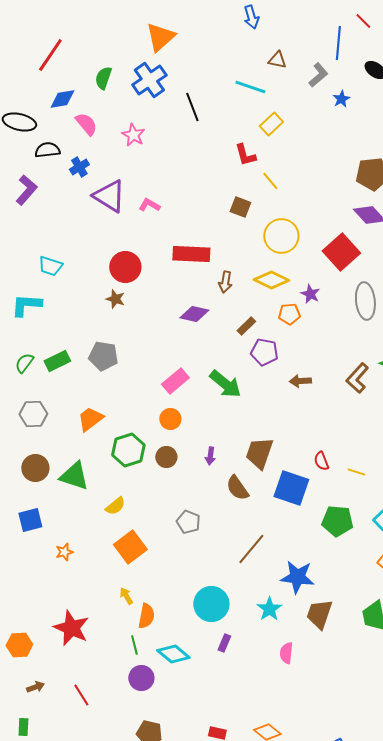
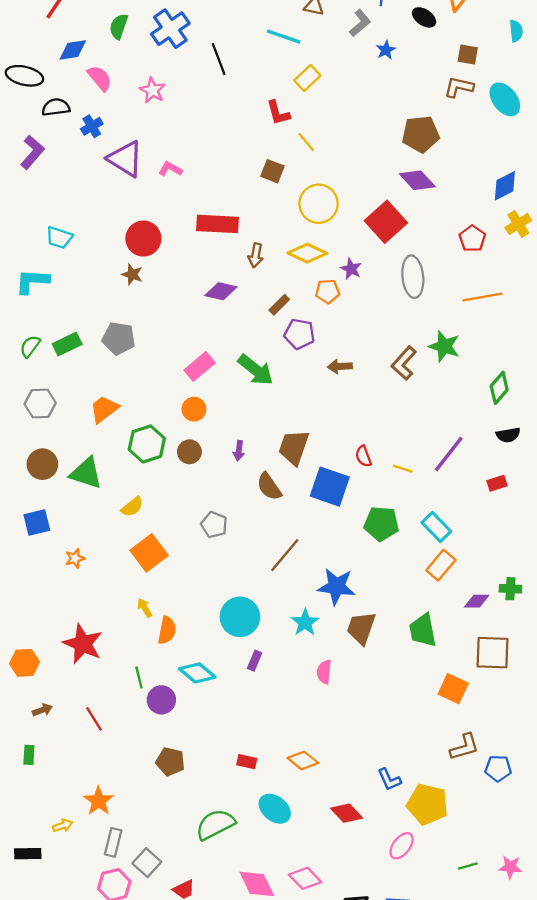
green line: (134, 645) -> (139, 677), moved

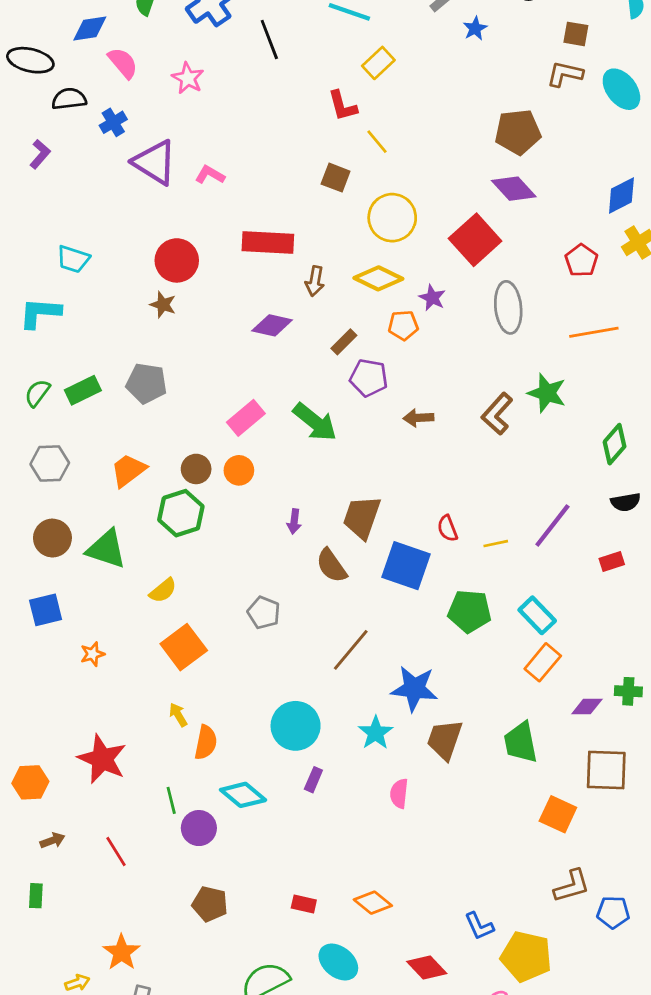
purple L-shape: (32, 152) -> (40, 154), size x0.7
brown circle: (189, 452) -> (196, 469), moved
yellow line: (403, 469) -> (496, 544), turned -30

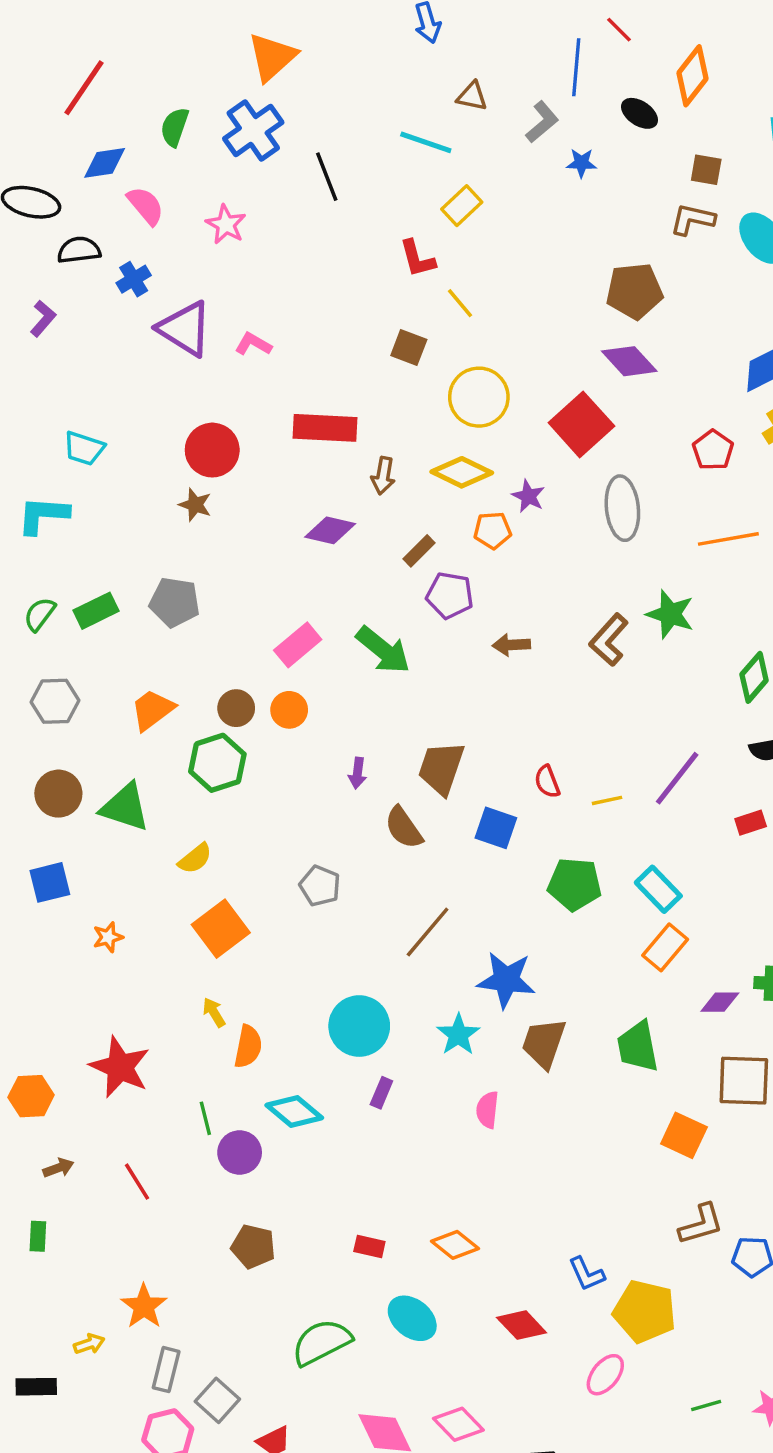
blue star: (475, 28) -> (581, 163), turned 30
blue square: (406, 566) -> (496, 828), size x0.7

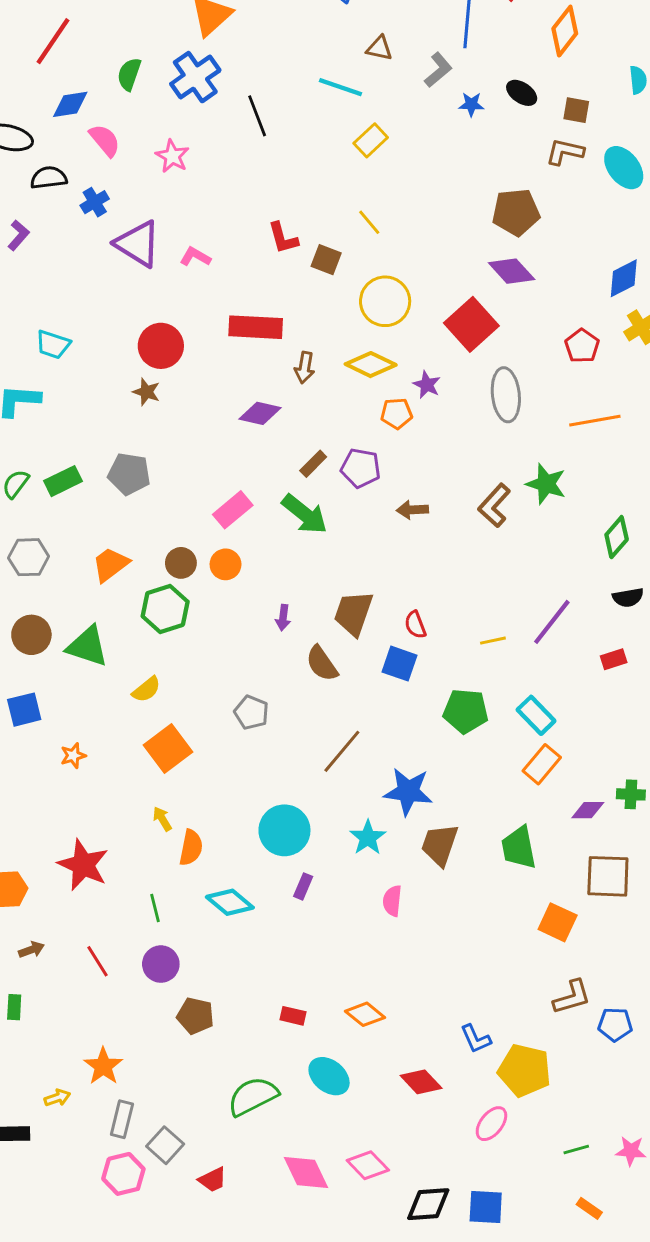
black ellipse: (639, 113) -> (522, 93), moved
red L-shape: (417, 259) -> (283, 238), moved
brown rectangle: (419, 551) -> (313, 464), moved
red semicircle: (547, 782) -> (415, 625), moved
purple circle: (240, 1152) -> (161, 964), moved

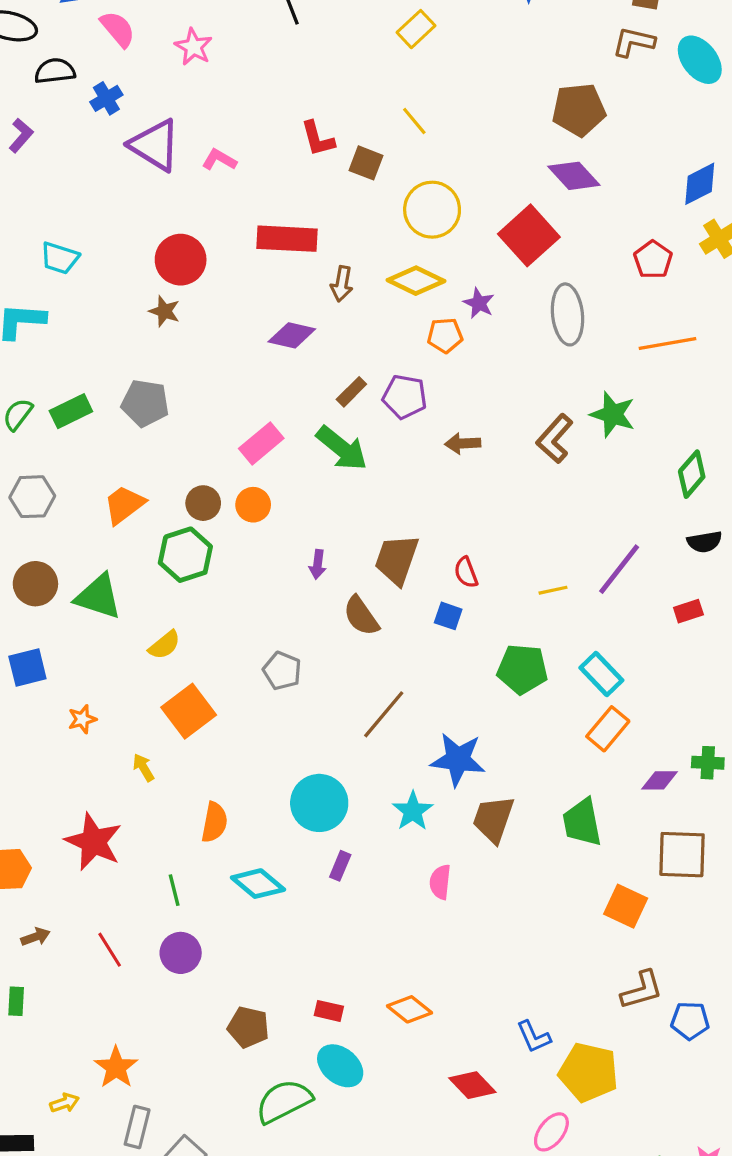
blue square: (399, 664) -> (448, 616), size x0.7
yellow arrow: (162, 819) -> (143, 768), moved
brown pentagon: (195, 1016) -> (248, 1027), moved
cyan ellipse: (329, 1076) -> (340, 1066), moved

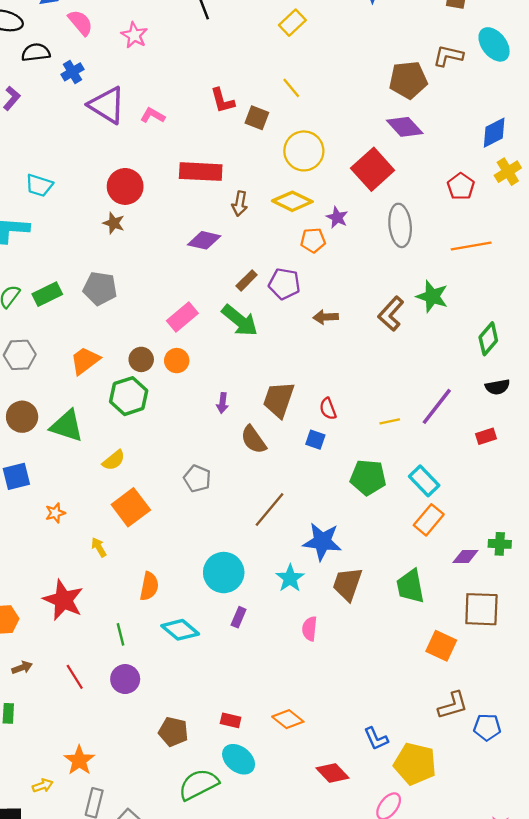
brown L-shape: (634, 42) -> (448, 56), moved

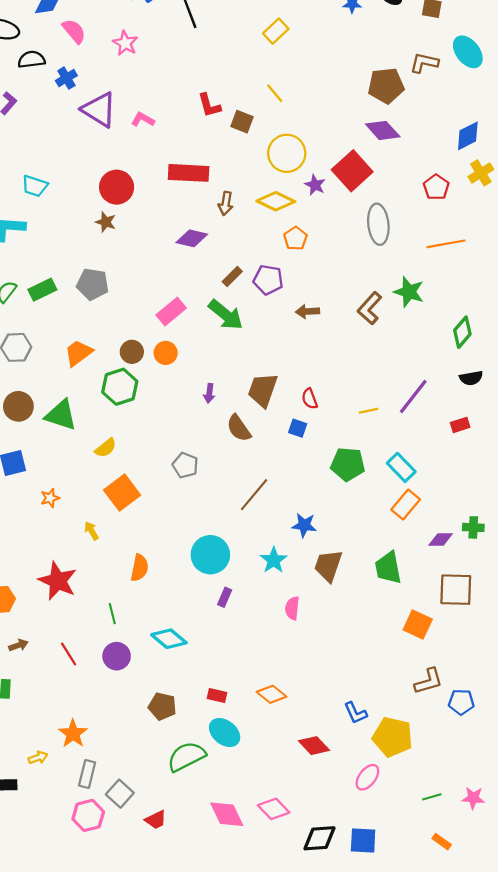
purple star: (337, 217) -> (315, 185), moved
orange pentagon: (313, 240) -> (295, 238), turned -30
blue star: (322, 542) -> (304, 525), size x0.7
cyan diamond: (180, 630) -> (169, 639), moved

